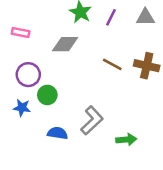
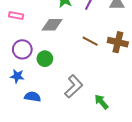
green circle: (47, 95) -> (45, 59), moved
blue semicircle: (58, 133) -> (33, 97), moved
green arrow: (126, 140) -> (101, 102), turned -126

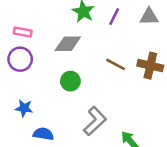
purple circle: (22, 49) -> (20, 59), moved
green circle: (45, 59) -> (70, 81), moved

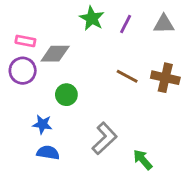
gray diamond: (68, 44) -> (55, 54), moved
green circle: (70, 81) -> (66, 95), moved
blue star: (24, 108) -> (42, 124), moved

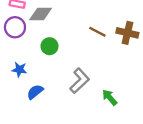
blue star: (42, 124) -> (19, 70), moved
blue semicircle: (48, 153) -> (35, 92), turned -48

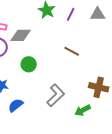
brown cross: (127, 33) -> (99, 87), moved
green arrow: (110, 97) -> (83, 110), turned -77

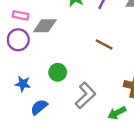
green circle: (29, 64) -> (58, 72), moved

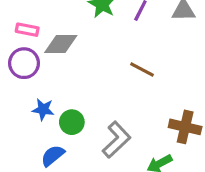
green circle: (58, 72) -> (72, 122), moved
blue star: (23, 84) -> (43, 109), moved

